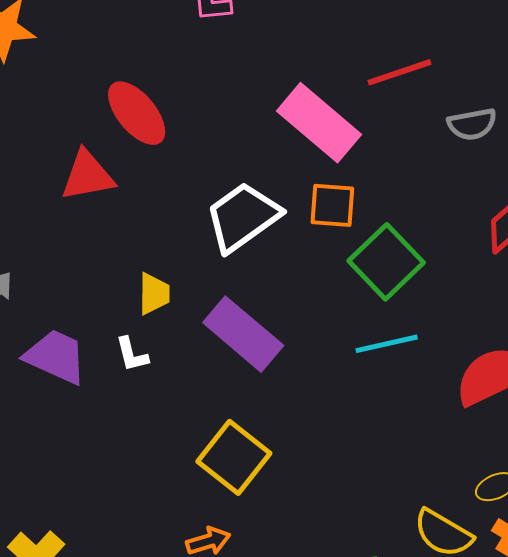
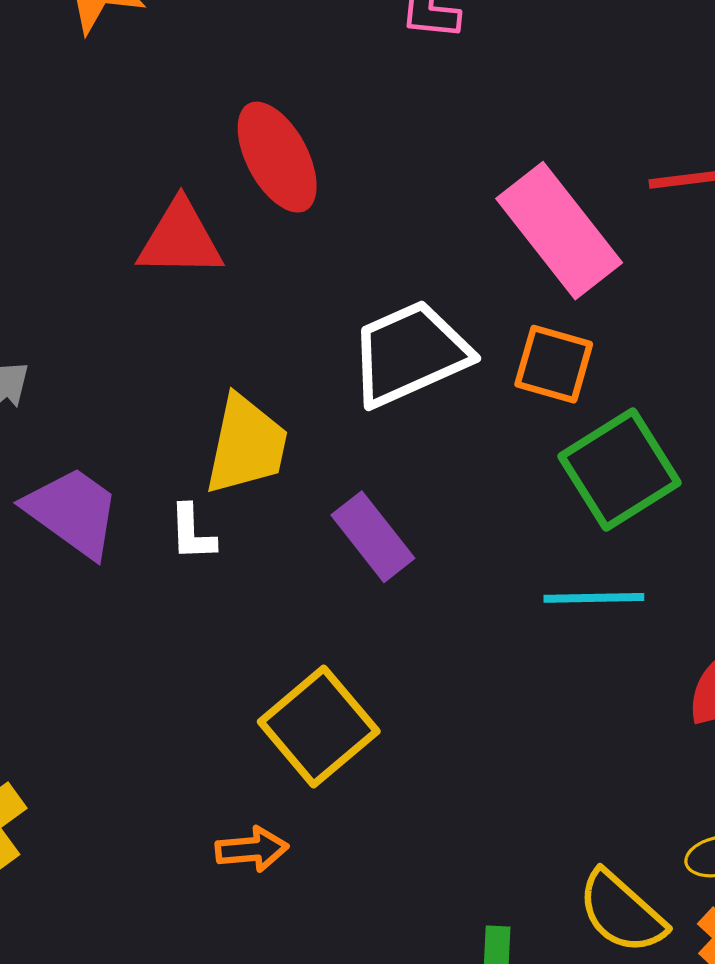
yellow trapezoid: (154, 294) -> (246, 445), size x1.5
purple rectangle: (243, 334) -> (373, 537), size x0.7

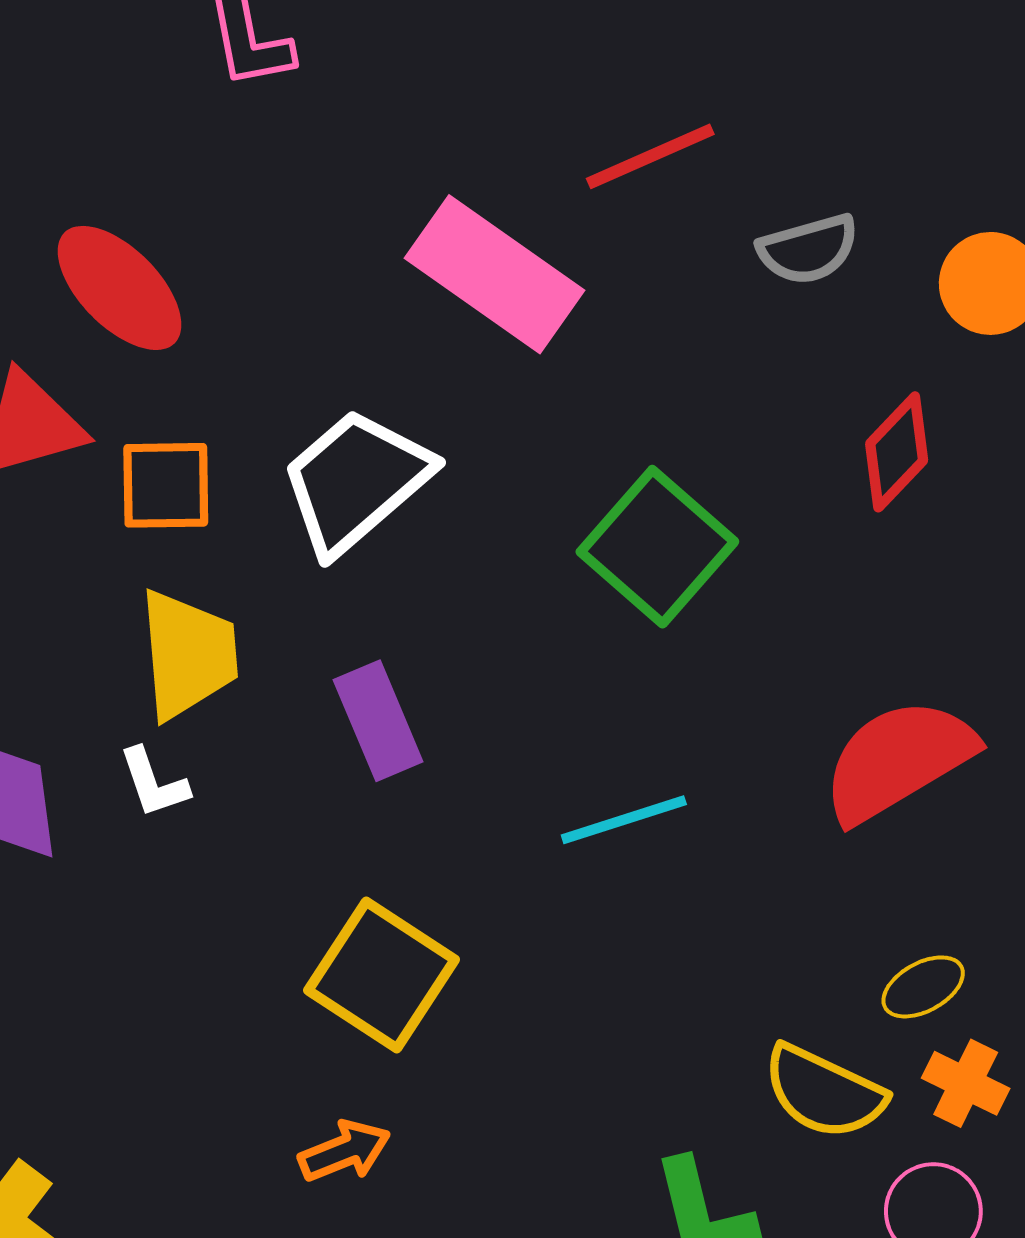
orange square: (554, 364) -> (166, 485), moved
purple rectangle: (373, 537) -> (378, 721), turned 32
cyan line: (594, 598) -> (624, 820), moved

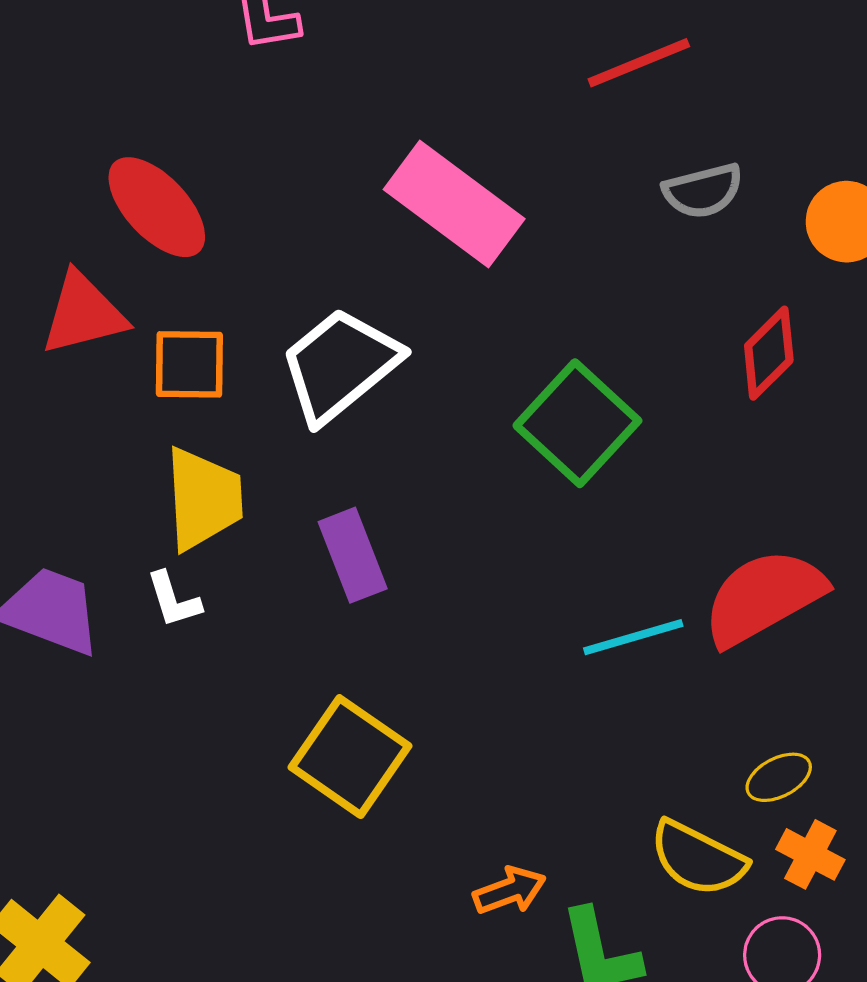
red line: (650, 156) -> (639, 63), moved
cyan line: (624, 820) -> (633, 637), moved
orange arrow: (345, 1151) -> (510, 891), moved

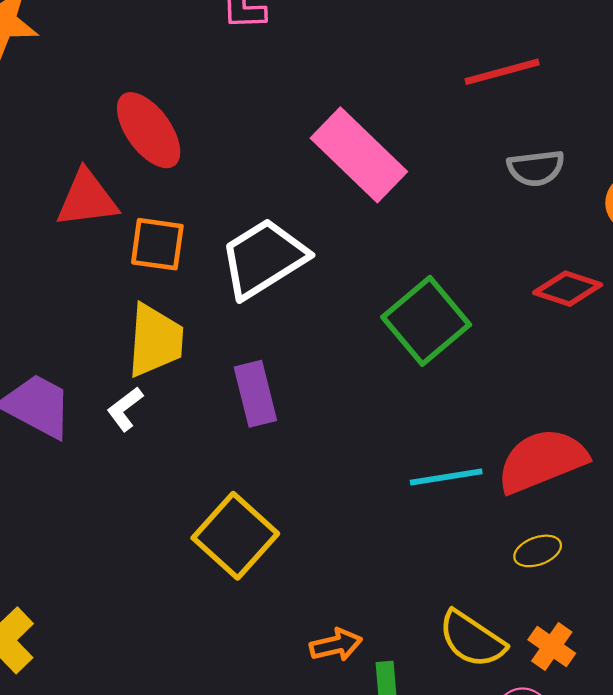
red diamond: (769, 353) -> (568, 289), turned 56
white L-shape: (174, 600) -> (125, 409), turned 63
yellow ellipse: (779, 777) -> (538, 551), moved

